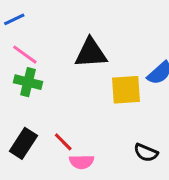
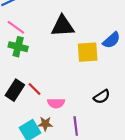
red line: (63, 142) -> (34, 89), moved
black semicircle: (146, 153) -> (102, 97), turned -56

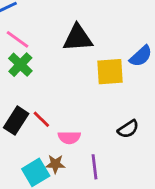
green cross: (18, 47) -> (20, 65), turned 30

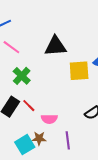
green cross: (20, 65) -> (22, 76), moved

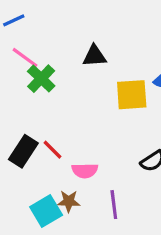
black triangle: (55, 46) -> (94, 56), size x0.7
green cross: (22, 76) -> (41, 79), moved

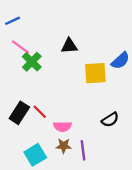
brown star: (69, 201) -> (64, 146), moved

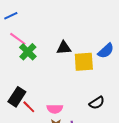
black triangle: (69, 46) -> (64, 48), moved
red line: (40, 112) -> (29, 107), moved

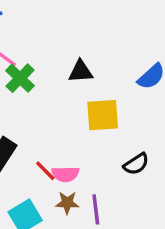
yellow square: (84, 62) -> (103, 115), moved
red line: (29, 107) -> (45, 171), moved

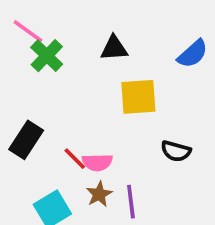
black semicircle: (136, 164) -> (176, 151), turned 48
brown star: (67, 203) -> (99, 194), turned -30

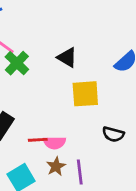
black triangle: (114, 48) -> (67, 58), turned 35
red line: (75, 159) -> (38, 140), turned -48

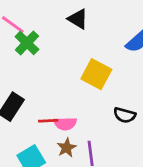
black triangle: (67, 58) -> (78, 19), moved
yellow square: (85, 94) -> (96, 74), turned 32

